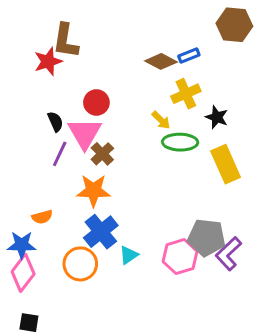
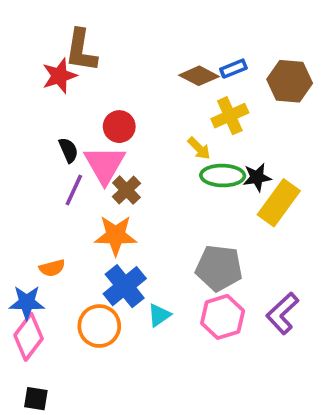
brown hexagon: (234, 25) -> (290, 81), moved
black star: (217, 117) -> (257, 177), moved, turned -30
yellow rectangle: (226, 164) -> (279, 203), turned 60
gray pentagon: (206, 237) -> (219, 268), moved

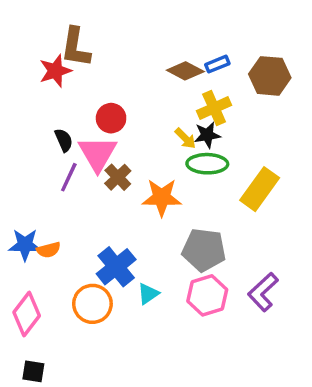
black star: (257, 177) -> (207, 135), moved
orange star: (116, 235) -> (162, 197), moved
blue star: (27, 302) -> (25, 245), moved

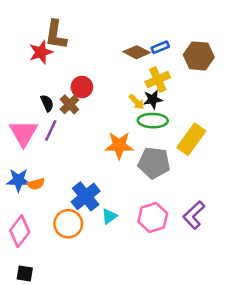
pink triangle: (98, 154) -> (23, 133), moved
brown cross: (118, 177) -> (69, 104), moved
gray pentagon: (204, 250) -> (154, 163), moved

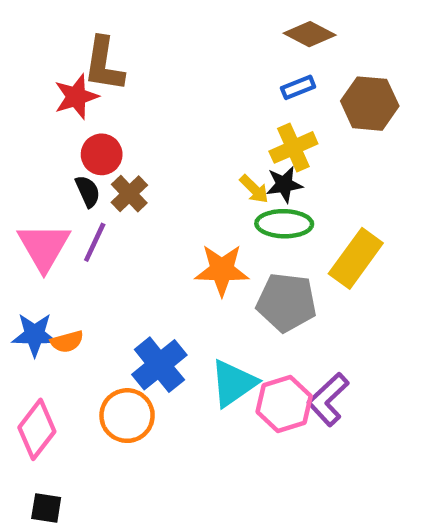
brown diamond: (137, 52) -> (310, 34), moved
red circle: (82, 87) -> (102, 154), moved
purple L-shape: (194, 215) -> (328, 399), moved
cyan triangle: (109, 216) -> (233, 383), moved, size x1.6

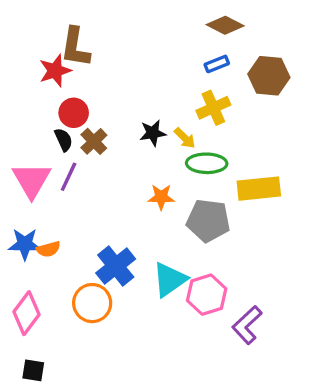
black star: (284, 184) -> (153, 133), moved
yellow rectangle: (356, 258) -> (259, 189), turned 48
orange star: (222, 270) -> (161, 197), size x0.7
purple L-shape: (328, 399) -> (247, 325), moved

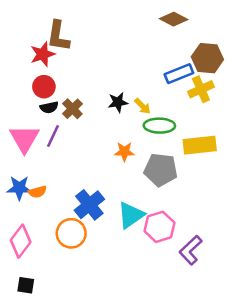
blue rectangle: (217, 64) -> (179, 74), moved, size x1.5
yellow cross: (213, 108) -> (201, 89), moved
red circle: (74, 113) -> (44, 87), moved
black semicircle: (64, 140) -> (49, 107), turned 102

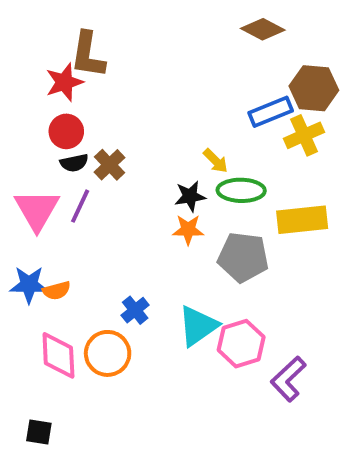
black star: (118, 102) -> (190, 196), moved
blue cross: (89, 205) -> (135, 310), size x0.6
pink diamond: (21, 241) -> (58, 355), moved, turned -40

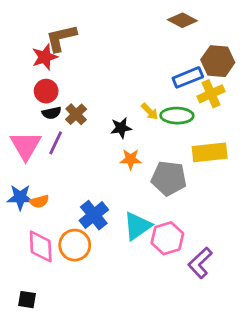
brown L-shape: (88, 55) -> (61, 38), turned 68
green ellipse: (241, 190) -> (177, 116), moved
black star: (190, 196) -> (121, 128), moved
blue cross: (135, 310) -> (94, 215), size x1.5

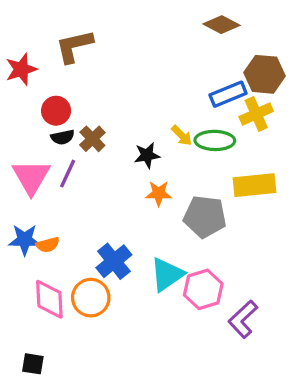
red star: (45, 57) -> (21, 69), moved

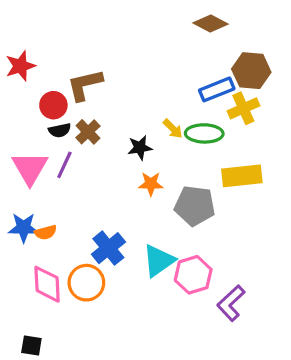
brown L-shape: (74, 46) -> (85, 85), moved

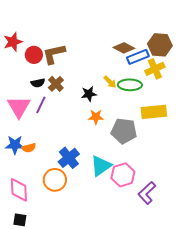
brown diamond: (210, 23) -> (124, 48), moved
red circle: (53, 105) -> (34, 55), moved
pink diamond: (47, 284) -> (19, 190), moved

